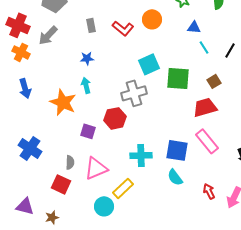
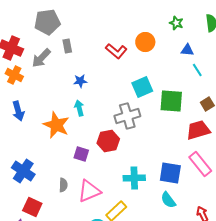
gray rectangle: (91, 25) -> (67, 46), moved
red square: (61, 184) -> (32, 207), moved

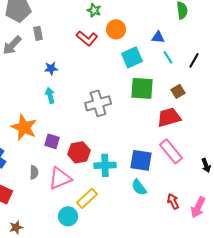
green star: (176, 23) -> (94, 10), moved
cyan square: (142, 87) -> (132, 57), moved
orange star: (56, 125) -> (24, 127), moved
red hexagon: (108, 141) -> (79, 152), moved

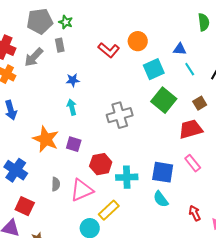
green star: (94, 10) -> (66, 22), moved
green square: (142, 88) -> (164, 100), turned 35
purple square: (52, 141) -> (74, 144), moved
pink rectangle: (171, 151) -> (193, 163), size x0.7

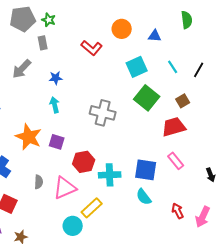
orange circle: (138, 41) -> (122, 29), moved
blue triangle: (180, 49) -> (155, 36), moved
gray arrow: (34, 57) -> (22, 69), moved
gray cross: (120, 115) -> (103, 113), turned 30

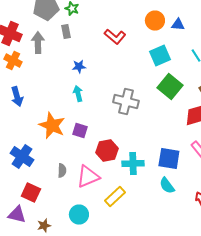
orange circle: (122, 29) -> (155, 20), moved
gray arrow: (22, 69) -> (38, 42), moved, turned 135
cyan circle: (73, 226) -> (79, 214), moved

